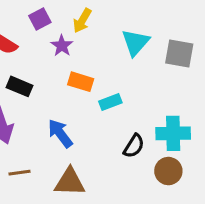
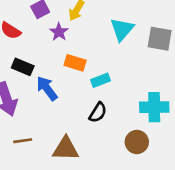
blue arrow: (60, 133) -> (47, 88), moved
black semicircle: (134, 146) -> (98, 112), moved
brown circle: (168, 171) -> (137, 142), moved

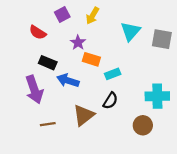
purple star: (59, 32) -> (78, 43), moved
blue arrow: (47, 88) -> (68, 81), turned -35
brown triangle: (66, 149) -> (84, 115), moved, turned -40

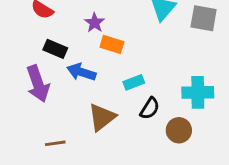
cyan rectangle: (113, 74) -> (134, 82), moved
black semicircle: (110, 101) -> (150, 108), moved
brown line: (48, 124) -> (55, 143), moved

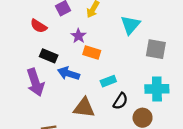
gray square: (204, 18) -> (156, 49), moved
brown triangle: (102, 117) -> (84, 108), turned 45

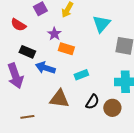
black semicircle: (120, 101) -> (92, 102), moved

